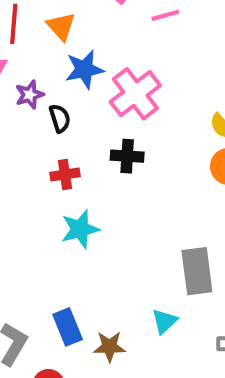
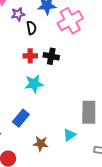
black cross: (127, 156) -> (51, 56), moved
blue rectangle: (68, 327) -> (21, 118), moved, turned 54

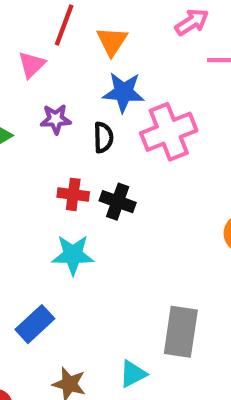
purple star: (18, 14) -> (56, 119), moved
black semicircle: (31, 28) -> (103, 137), moved

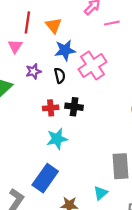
blue rectangle: (35, 324) -> (45, 178), size x1.4

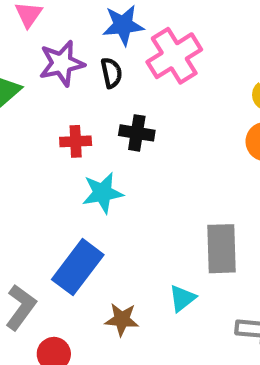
purple star: (33, 71) -> (62, 63), size x1.5
red cross: (51, 108) -> (76, 141), moved

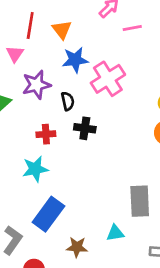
black semicircle: (111, 73) -> (68, 101), moved
cyan star: (103, 193) -> (35, 169), moved
cyan triangle: (182, 298) -> (115, 233), turned 30

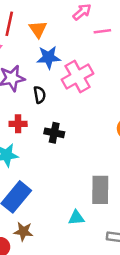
black cross: (85, 128) -> (54, 133), moved
brown star: (77, 247) -> (23, 231), moved

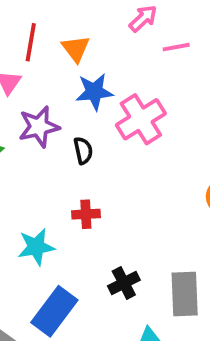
red cross: (18, 124) -> (86, 214), moved
black cross: (54, 133) -> (124, 283), moved, turned -36

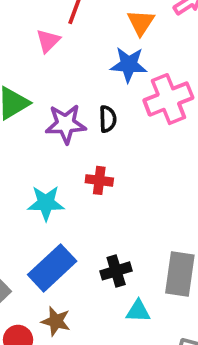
orange triangle: (76, 49) -> (141, 22), moved
purple star: (39, 127) -> (66, 124), moved
black cross: (124, 283) -> (116, 271), moved

